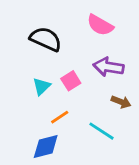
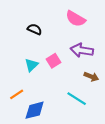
black semicircle: (46, 39) -> (35, 29), size x0.6
orange line: (60, 117) -> (17, 94), moved

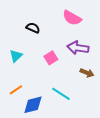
cyan triangle: (31, 65) -> (16, 56), moved
cyan line: (77, 99) -> (61, 94), moved

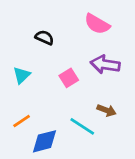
brown arrow: (87, 73) -> (107, 110), moved

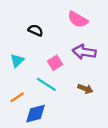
cyan line: (82, 126) -> (46, 84), moved

